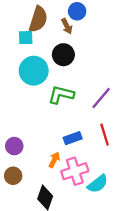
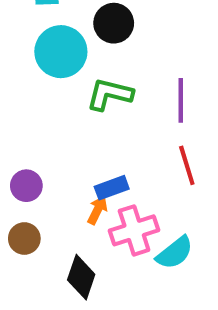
purple line: (101, 98) -> (181, 100), turned -40
blue rectangle: (73, 138) -> (112, 188), moved

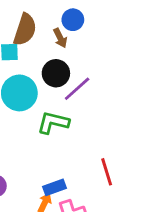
purple line: (181, 100) -> (77, 89), moved, turned 48

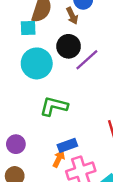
green L-shape: (53, 123) -> (54, 106), moved

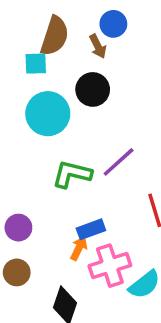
purple line: (87, 60) -> (119, 162), moved

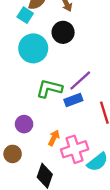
cyan square: (36, 64) -> (25, 15), turned 35
purple circle: (18, 228) -> (24, 124), moved
blue rectangle: (91, 229) -> (73, 100), moved

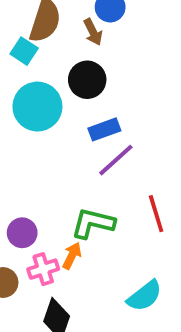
green L-shape: (49, 89) -> (93, 223), moved
blue rectangle: (73, 100) -> (104, 129), moved
pink cross: (75, 149) -> (43, 269), moved, size x0.7

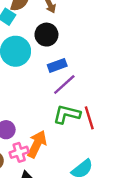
green L-shape: (93, 223) -> (67, 114), moved
orange arrow: (72, 256) -> (37, 144), size x1.6

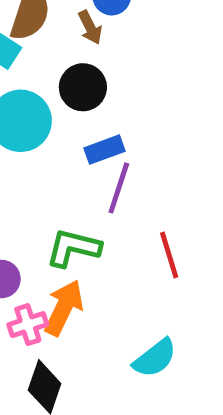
purple line: (64, 85) -> (119, 188), turned -30
green L-shape: (67, 114) -> (73, 248), moved

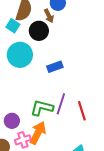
black circle: (83, 87) -> (39, 31), moved
purple line: (119, 188) -> (61, 104), moved

